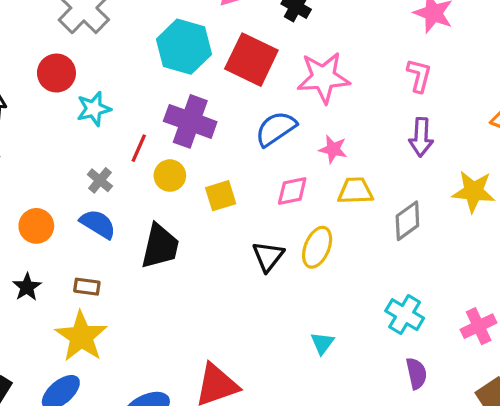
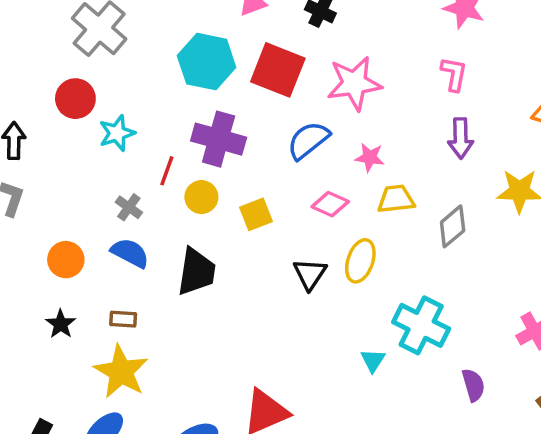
pink diamond: (292, 191) -> (330, 204), turned 40
cyan cross: (405, 315) -> (421, 325), moved, size x1.4

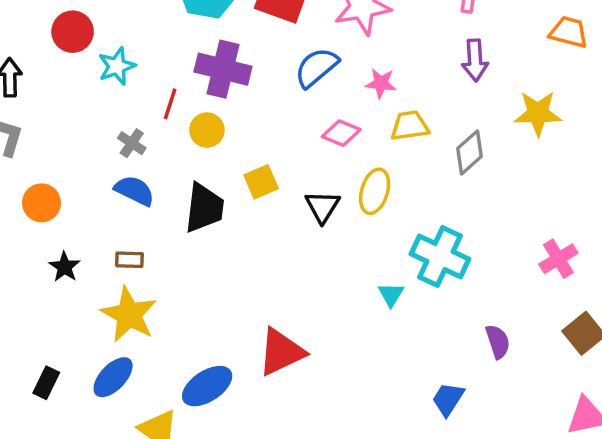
yellow square: (256, 214) -> (261, 182), moved
orange circle: (66, 260) -> (42, 203), moved
purple semicircle: (473, 385) -> (498, 342), moved

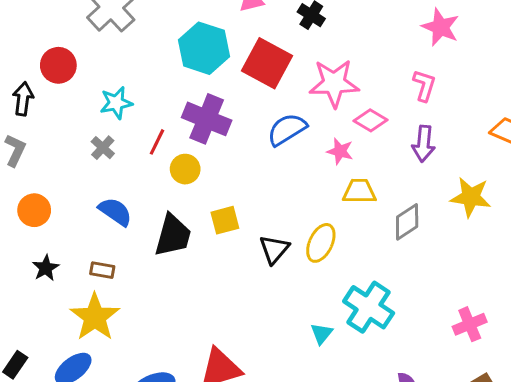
red circle: (73, 32) -> (58, 65), moved
pink diamond: (341, 133) -> (371, 120), moved
gray cross: (132, 143) -> (103, 148), moved

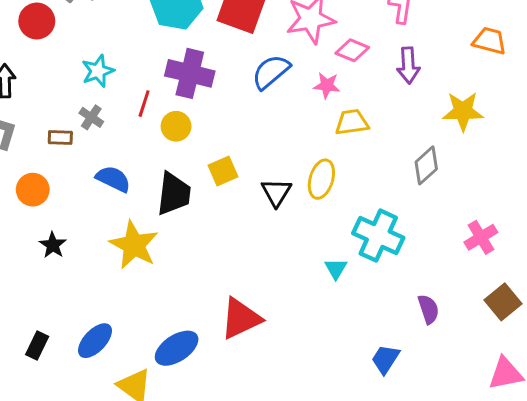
red circle: (58, 65) -> (37, 21), moved
gray diamond: (407, 222) -> (426, 165), moved
brown rectangle: (102, 270) -> (60, 138), moved
yellow star: (95, 317) -> (134, 245), moved

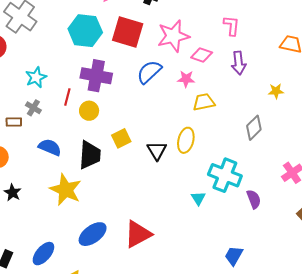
yellow star: (463, 111) -> (276, 91), size x0.6
purple semicircle: (428, 309) -> (254, 199), moved
blue ellipse: (177, 348) -> (93, 234), moved

